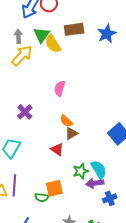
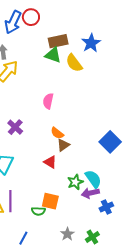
green triangle: (42, 35) -> (53, 55), moved, turned -42
yellow semicircle: (53, 44) -> (74, 63), moved
orange square: (54, 188) -> (50, 201), turned 30

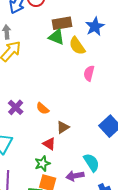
pink semicircle: (48, 101) -> (89, 73), moved
orange semicircle: (57, 133) -> (43, 108), moved
green star: (75, 182) -> (42, 164), moved
purple arrow: (90, 193) -> (75, 176), moved

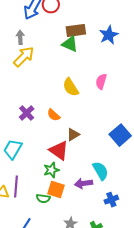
yellow semicircle: (77, 46) -> (71, 87), moved
red triangle: (49, 144) -> (59, 151), size x1.5

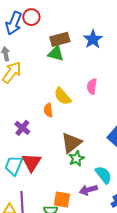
orange semicircle: (54, 115) -> (48, 110), moved, turned 48
brown triangle: (73, 135) -> (71, 143), size x1.6
red triangle: (59, 151) -> (32, 162), moved, turned 35
green star: (51, 170) -> (76, 159), moved

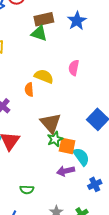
yellow semicircle: (62, 96) -> (44, 76), turned 150
brown triangle: (71, 143) -> (51, 123), turned -35
orange square: (62, 200) -> (67, 146), moved

